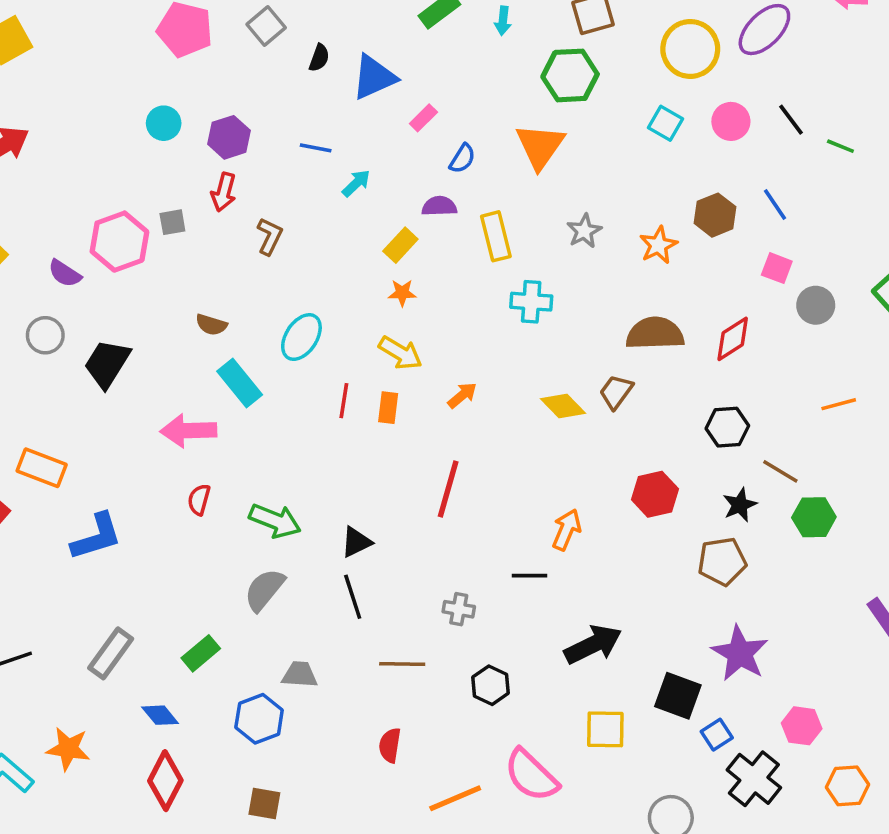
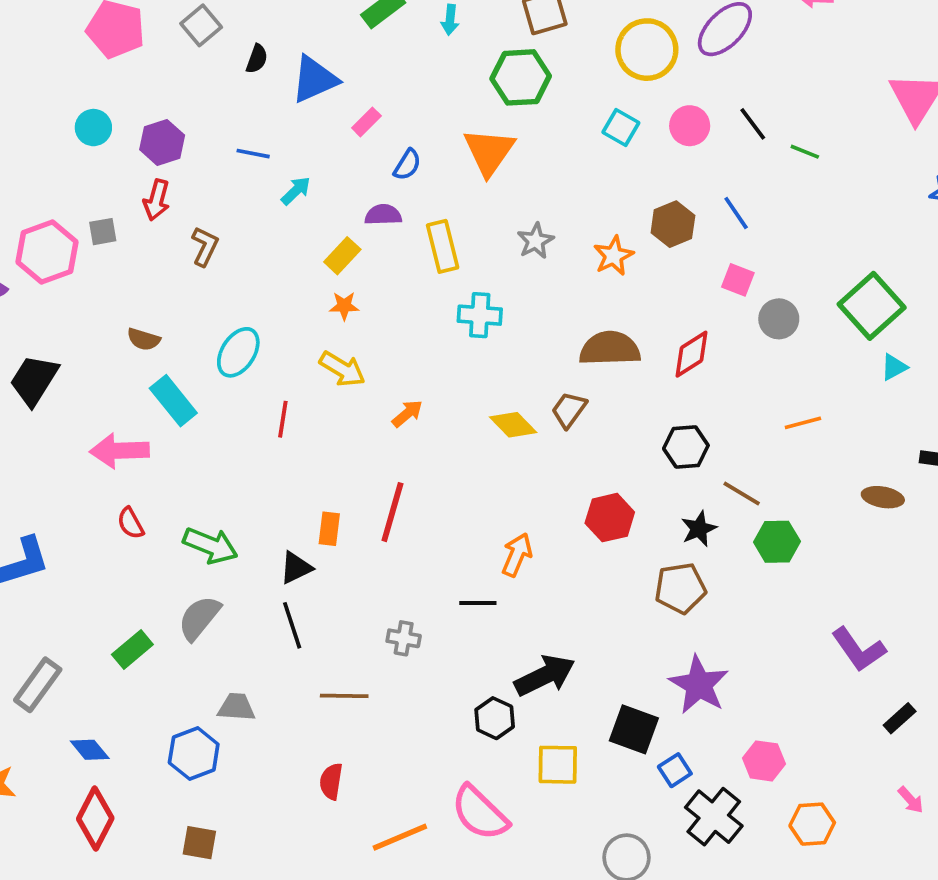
orange rectangle: (388, 408) -> (329, 529), moved
red semicircle: (199, 500) -> (131, 523), turned -44
green rectangle: (201, 653) -> (132, 649), moved
black hexagon: (491, 685) -> (495, 718), moved

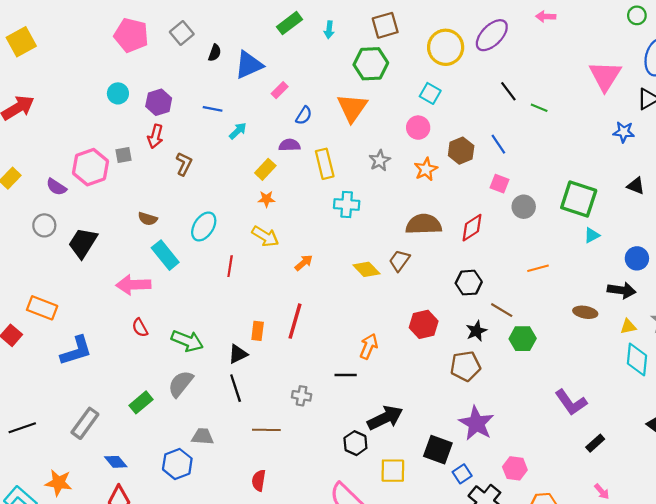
pink circle: (690, 126) -> (418, 128), moved
green square: (872, 306) -> (579, 199), turned -30

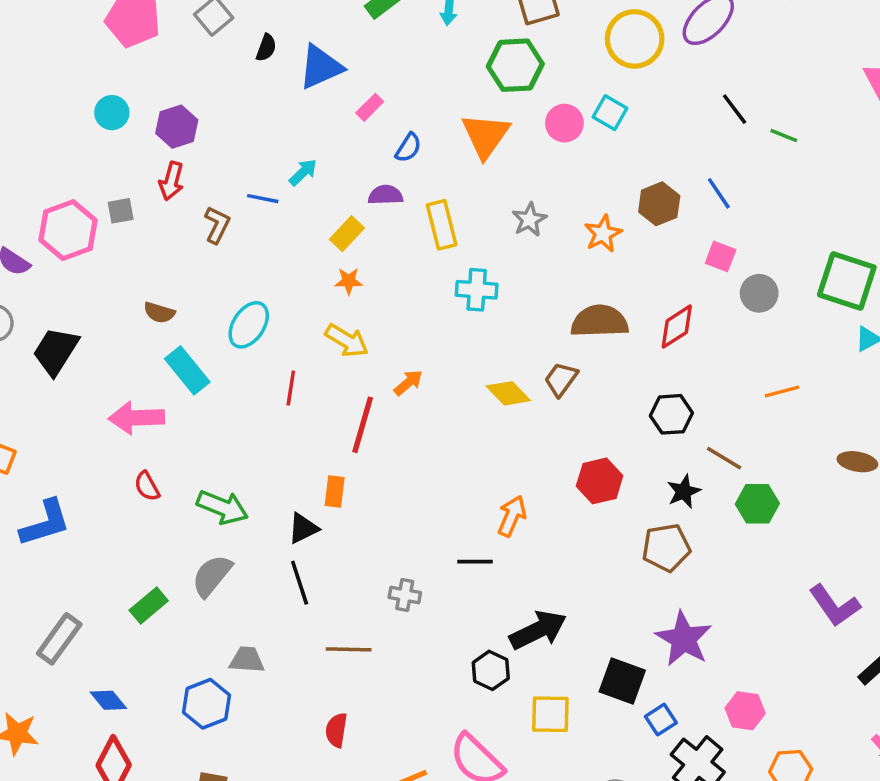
blue line: (213, 109) -> (263, 199), moved
pink circle: (418, 128) -> (564, 123), moved
red line: (295, 321) -> (363, 425), moved

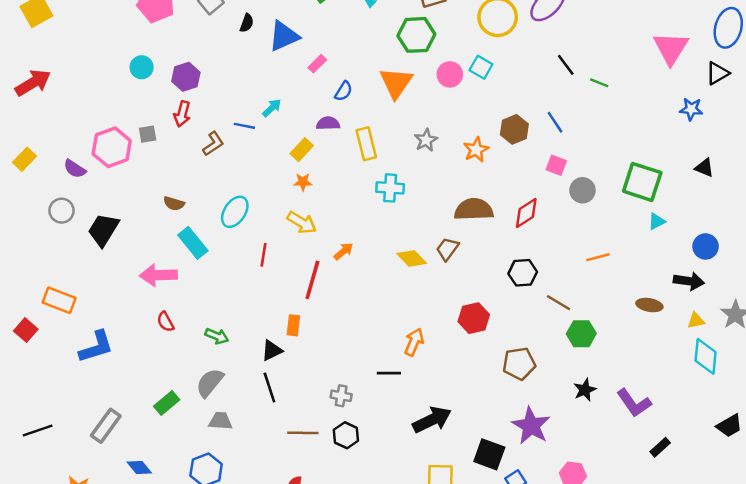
brown L-shape: (217, 225) -> (213, 144), turned 30
black star: (684, 491) -> (585, 390), moved
green arrow: (222, 507) -> (217, 336), size x0.7
gray trapezoid: (247, 660) -> (220, 421), moved
black hexagon: (491, 670) -> (346, 435), moved

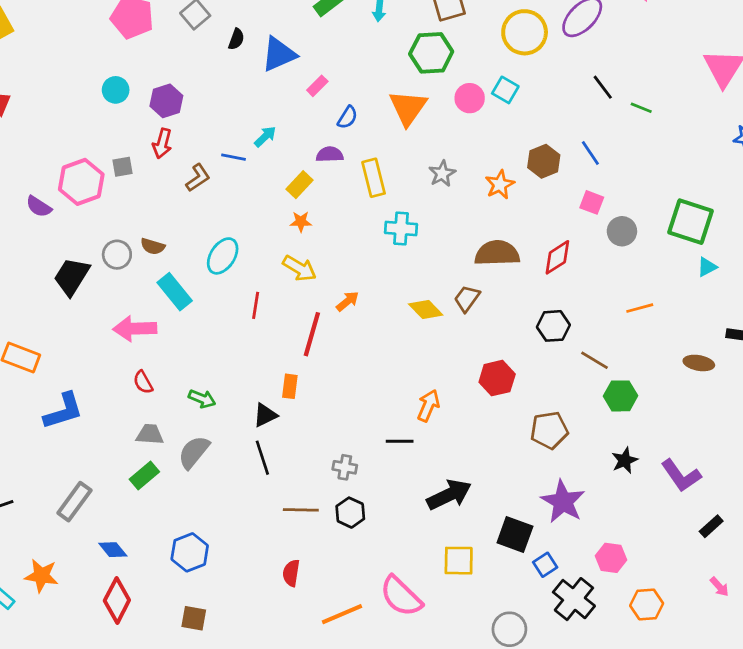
gray circle: (62, 211) -> (117, 255), moved
gray trapezoid: (220, 421) -> (150, 434), moved

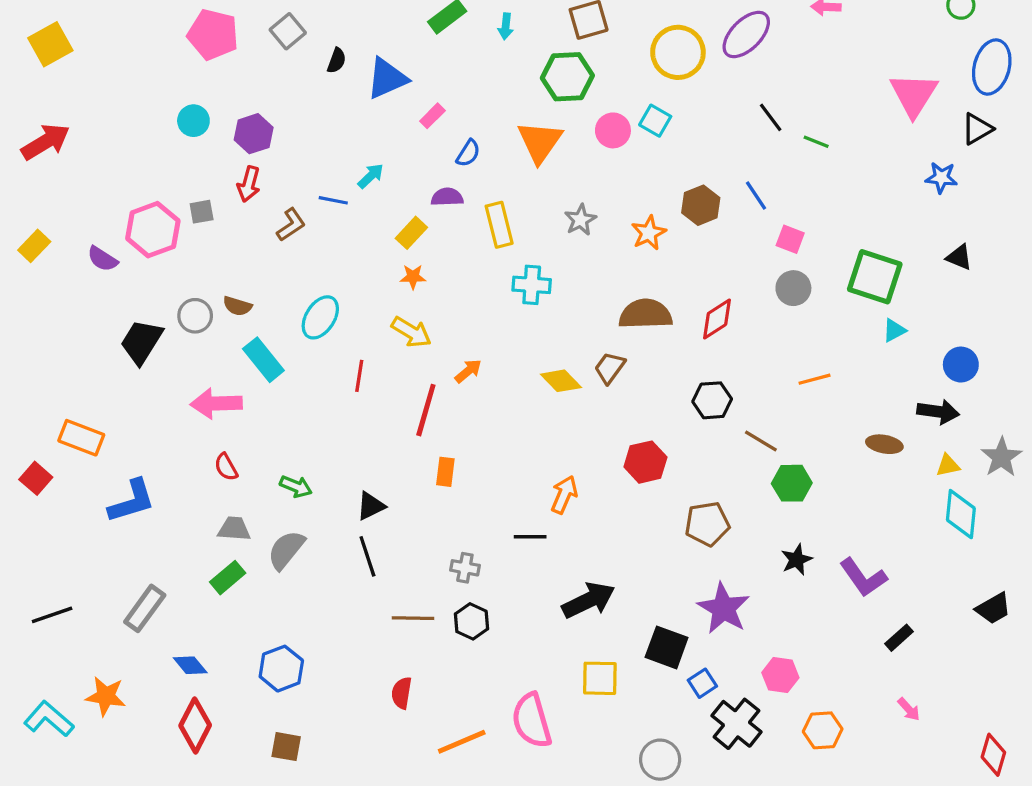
pink square: (592, 202) -> (790, 239), moved
orange rectangle: (290, 386) -> (445, 472), moved
pink semicircle: (401, 596) -> (532, 721), turned 30

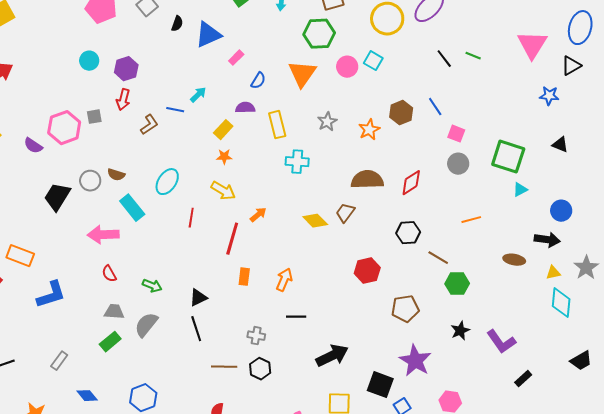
green line: (816, 142) -> (473, 56), moved
orange arrow: (564, 495) -> (284, 280), moved
gray rectangle: (145, 608) -> (59, 361), size x0.7

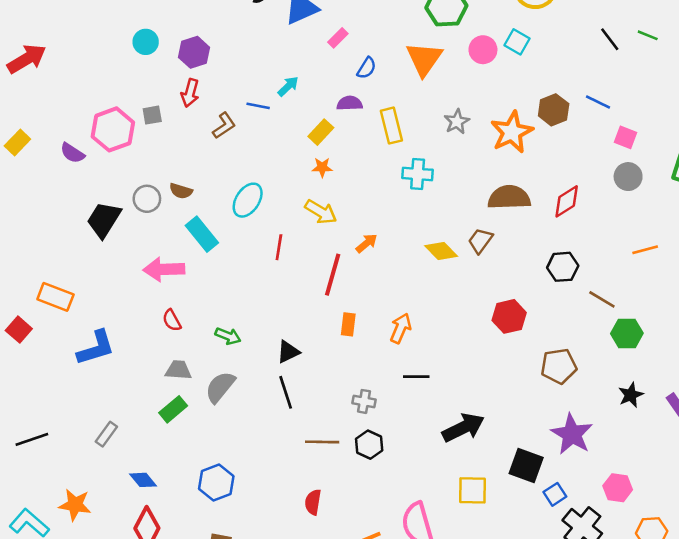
blue line: (435, 107) -> (598, 102), turned -30
orange star: (369, 130) -> (512, 132), size x1.5

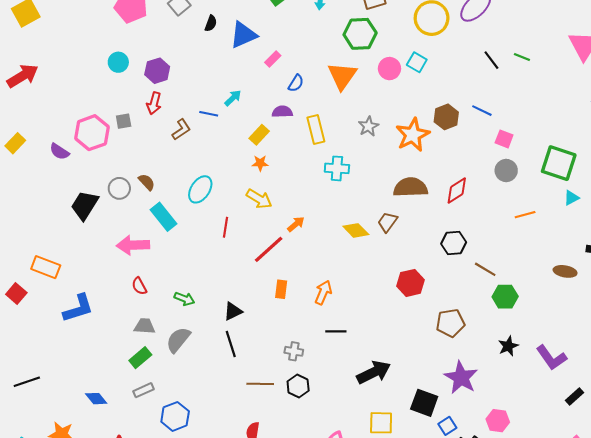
brown semicircle: (181, 191) -> (147, 182), turned -150
orange line: (645, 250) -> (525, 215), moved
red line: (333, 275) -> (269, 249), turned 32
gray rectangle: (106, 434) -> (143, 390), moved, turned 30
blue diamond: (143, 480) -> (96, 399), moved

